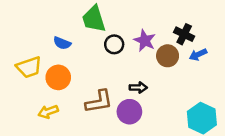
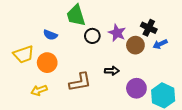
purple circle: (129, 112) -> (136, 88), moved

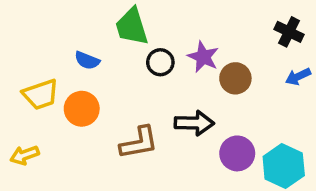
black cross: (149, 28) -> (289, 32), moved
blue arrow: (160, 44) -> (298, 77), moved
black arrow: (112, 71) -> (194, 123), size x1.5
yellow arrow: (39, 90) -> (24, 155), moved

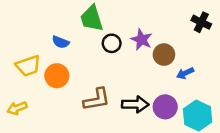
blue arrow: (298, 77) -> (185, 73), moved
black arrow: (194, 123) -> (135, 104), moved

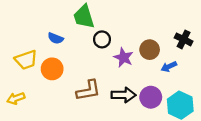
black cross: (201, 22) -> (184, 39), moved
purple star: (142, 40) -> (124, 58), moved

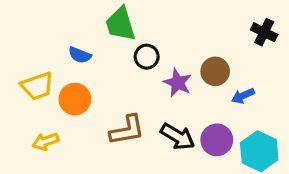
black cross: (184, 39) -> (264, 32), moved
black arrow: (124, 95) -> (178, 137), turned 30
yellow arrow: (16, 98) -> (45, 141), moved

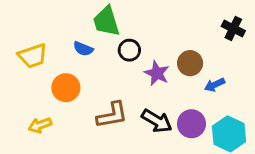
blue semicircle: (80, 55) -> (83, 49), moved
yellow trapezoid: (37, 86) -> (33, 56), moved

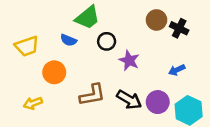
green trapezoid: (106, 21) -> (88, 18), turned -112
black cross: (233, 28) -> (179, 28), moved
brown circle: (190, 63) -> (157, 20), moved

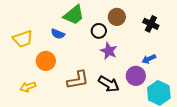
brown circle: (157, 20) -> (117, 17), moved
black circle: (107, 41) -> (99, 31), moved
purple circle: (158, 102) -> (136, 76), moved

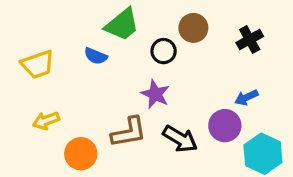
black cross: (151, 24) -> (250, 39), turned 35
purple star: (109, 51) -> (155, 94), moved
orange circle: (46, 61) -> (81, 154), moved
yellow arrow: (28, 87) -> (46, 121), moved

